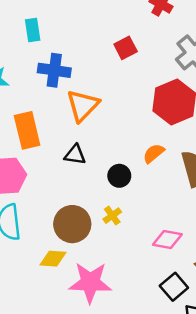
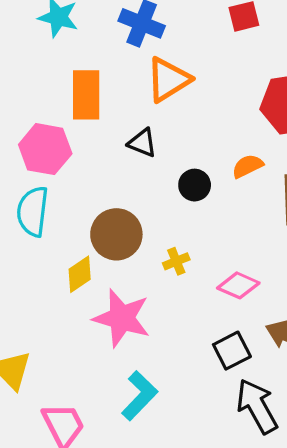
yellow cross: (112, 216) -> (176, 261), moved
yellow diamond: (53, 259) -> (80, 274), turned -52

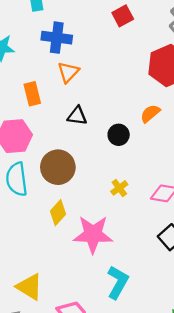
orange triangle: (168, 79) -> (68, 72), moved, size x0.7
orange rectangle: (86, 95) -> (32, 94), size x0.7
brown circle: (116, 234) -> (58, 167), moved

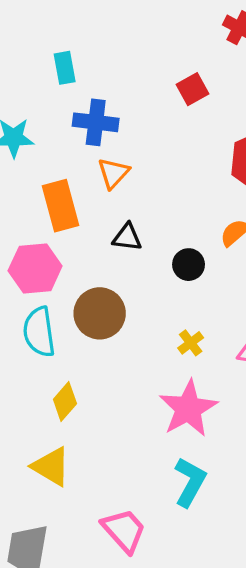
orange rectangle: (32, 94) -> (61, 206), size x1.4
yellow diamond: (58, 213) -> (65, 402), moved
pink star: (93, 234) -> (188, 409), moved, turned -30
yellow triangle: (29, 287) -> (51, 467), moved

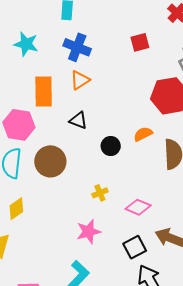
pink star: (188, 409) -> (89, 232), size x0.7

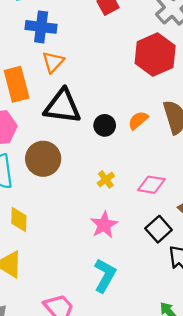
black triangle: (78, 120) -> (62, 106), size x1.8
orange semicircle: (143, 134) -> (138, 120), moved
yellow diamond: (16, 209) -> (19, 219), turned -40

